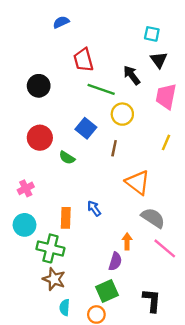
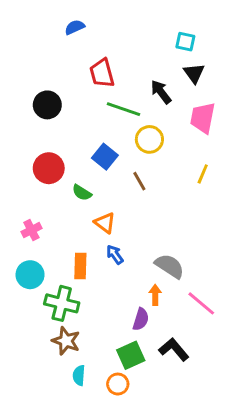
brown line: (114, 148) -> (139, 181), turned -42
orange triangle: (138, 182) -> (105, 223), moved, size x0.7
gray semicircle: (153, 218) -> (170, 266), moved
black L-shape: (152, 300) -> (174, 349), moved, turned -45

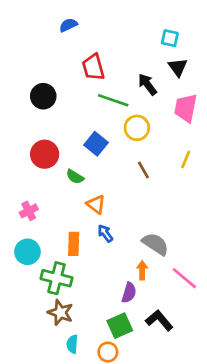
brown line: (139, 181) -> (143, 170), moved

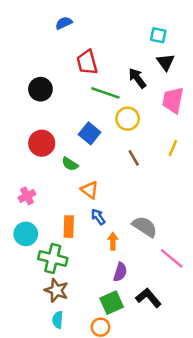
orange arrow: (142, 270) -> (113, 241), moved
cyan semicircle: (72, 344) -> (58, 320), moved

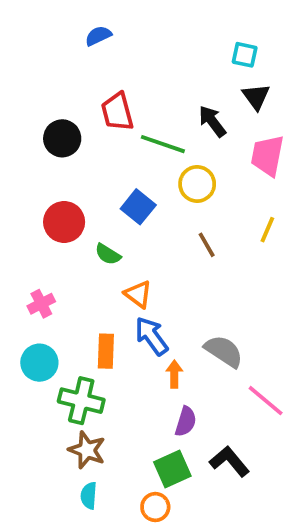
red trapezoid: (87, 62) -> (117, 112), moved
blue arrow: (98, 217) -> (152, 336), size x1.5

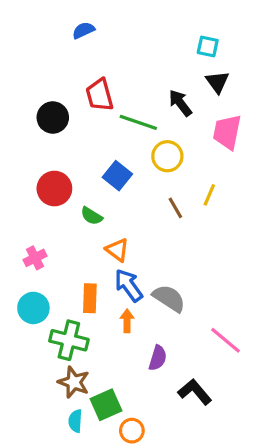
yellow line: (267, 230) -> (209, 195), moved
gray semicircle: (224, 351) -> (169, 298), moved
orange arrow: (174, 374) -> (127, 321), moved
green square: (172, 469) -> (106, 405), moved

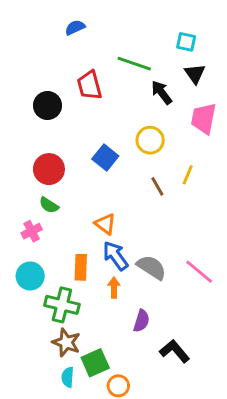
green line: (138, 122) -> (134, 64), moved
green semicircle: (92, 216) -> (49, 205), moved
pink line: (225, 340) -> (199, 272), moved

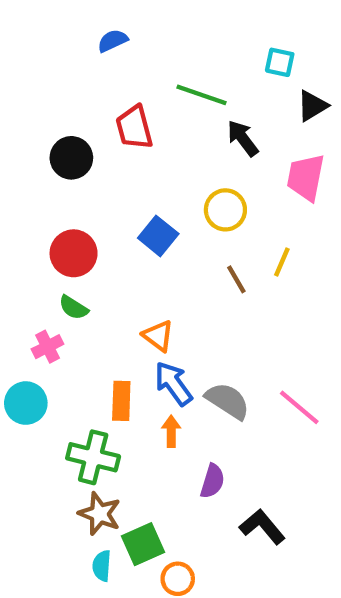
black triangle: (195, 74) -> (312, 106), moved, turned 35
cyan circle: (30, 276) -> (26, 403), moved

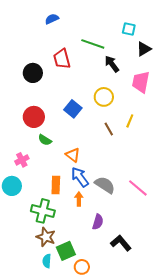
green semicircle: (74, 308) -> (45, 140), moved

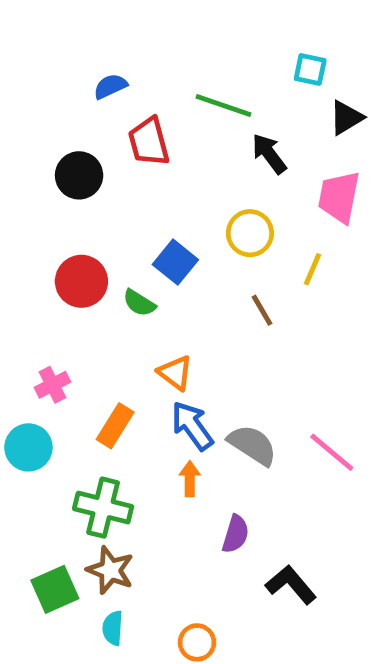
blue semicircle: (52, 19) -> (110, 86), moved
yellow line: (130, 121) -> (313, 269), moved
green semicircle: (45, 140) -> (139, 303), moved
orange rectangle: (56, 185) -> (115, 426), moved, turned 30
green square: (66, 251) -> (55, 589), moved

